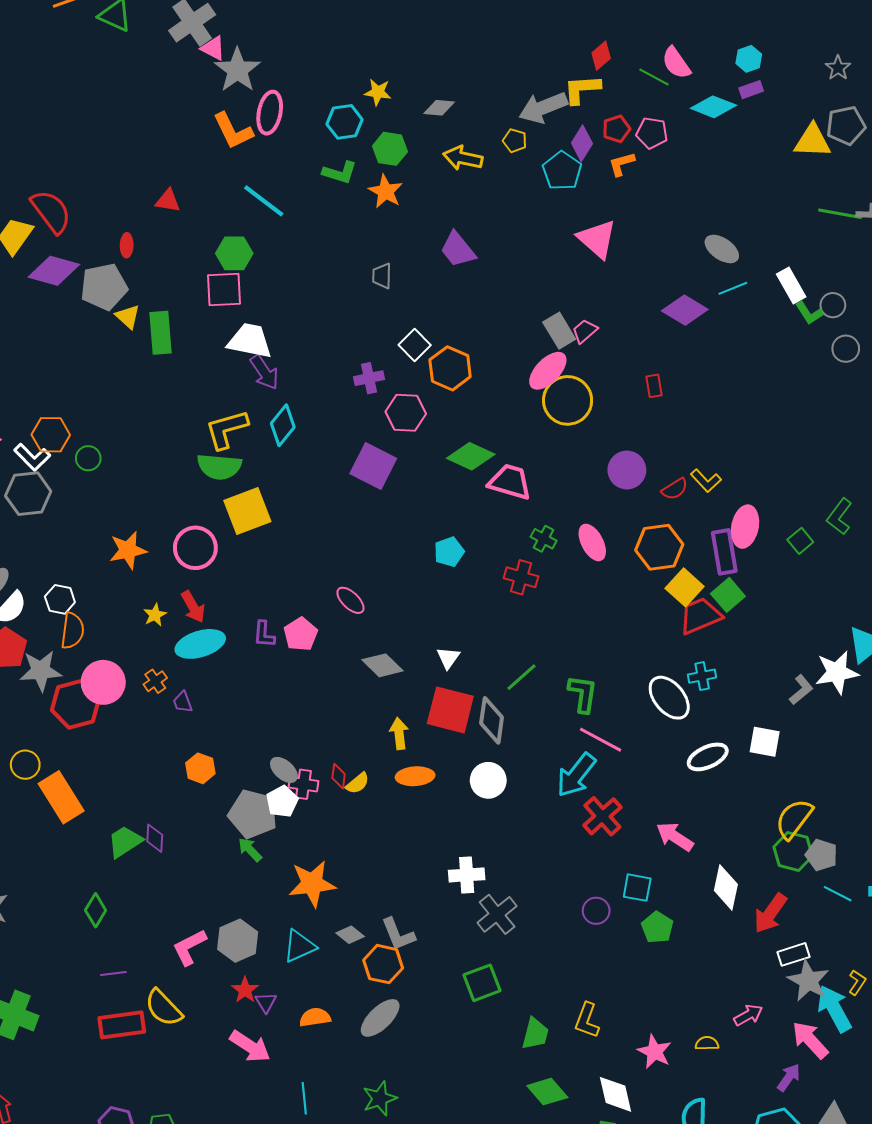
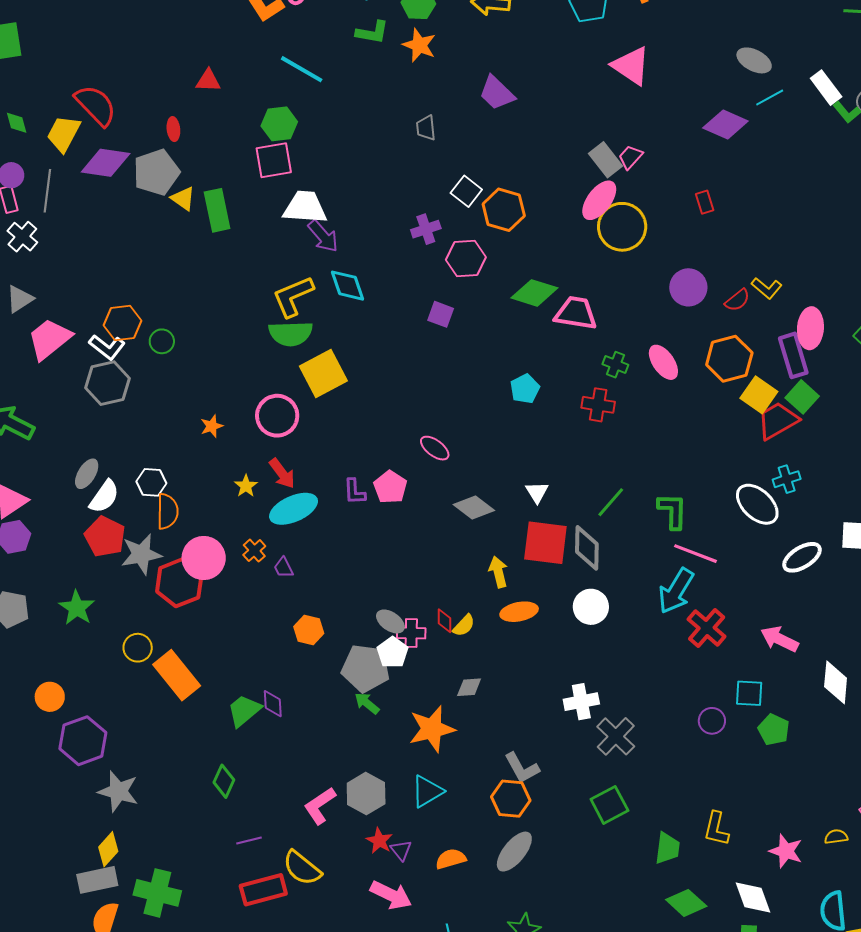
cyan diamond: (283, 425) -> (347, 286), turned -51
purple square: (373, 466) -> (441, 314), size x0.6
orange star: (128, 550) -> (212, 426), size x0.6
gray diamond: (350, 935) -> (469, 687), moved, turned -36

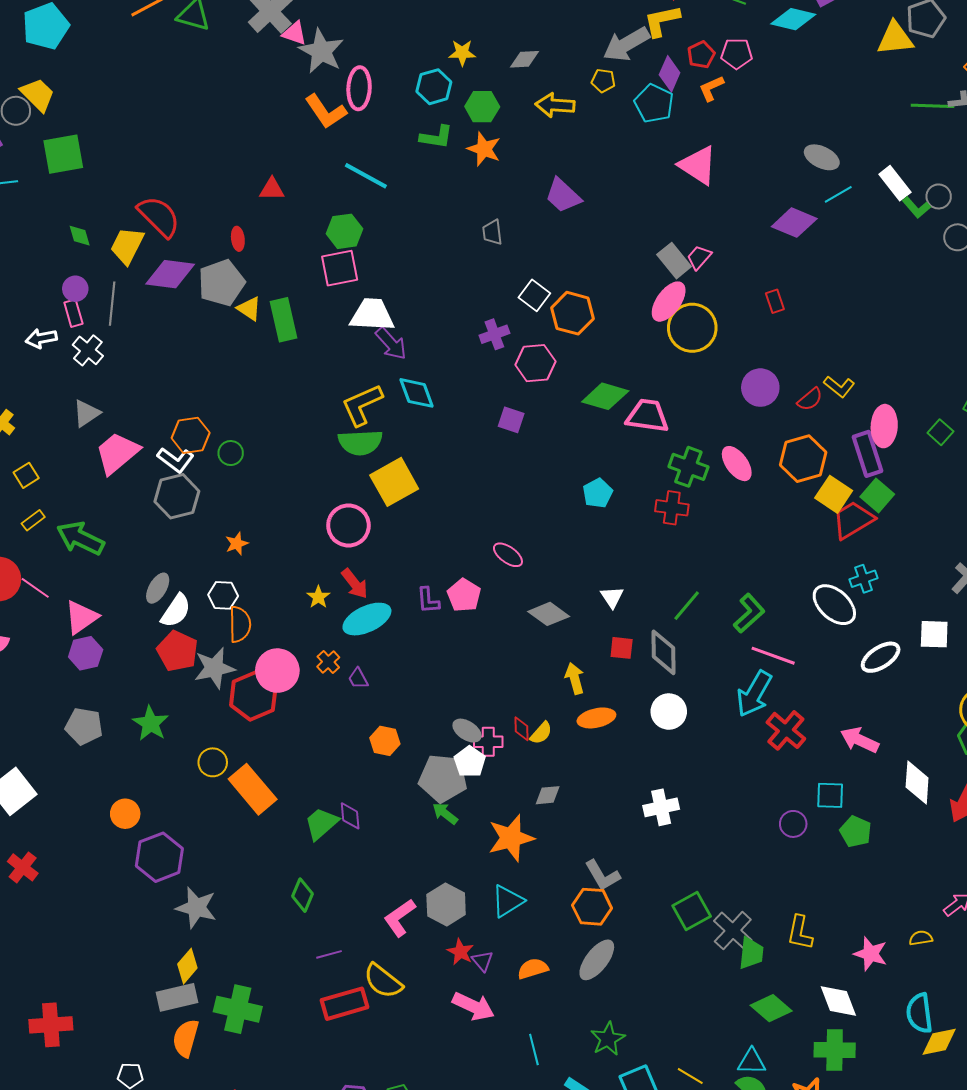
green cross: (615, 365) -> (688, 467), size x1.5
orange star: (212, 426) -> (237, 544), moved
green L-shape: (673, 511) -> (749, 613), turned 48
red square: (545, 543) -> (622, 648), size x0.5
gray cross: (616, 736) -> (733, 931), moved

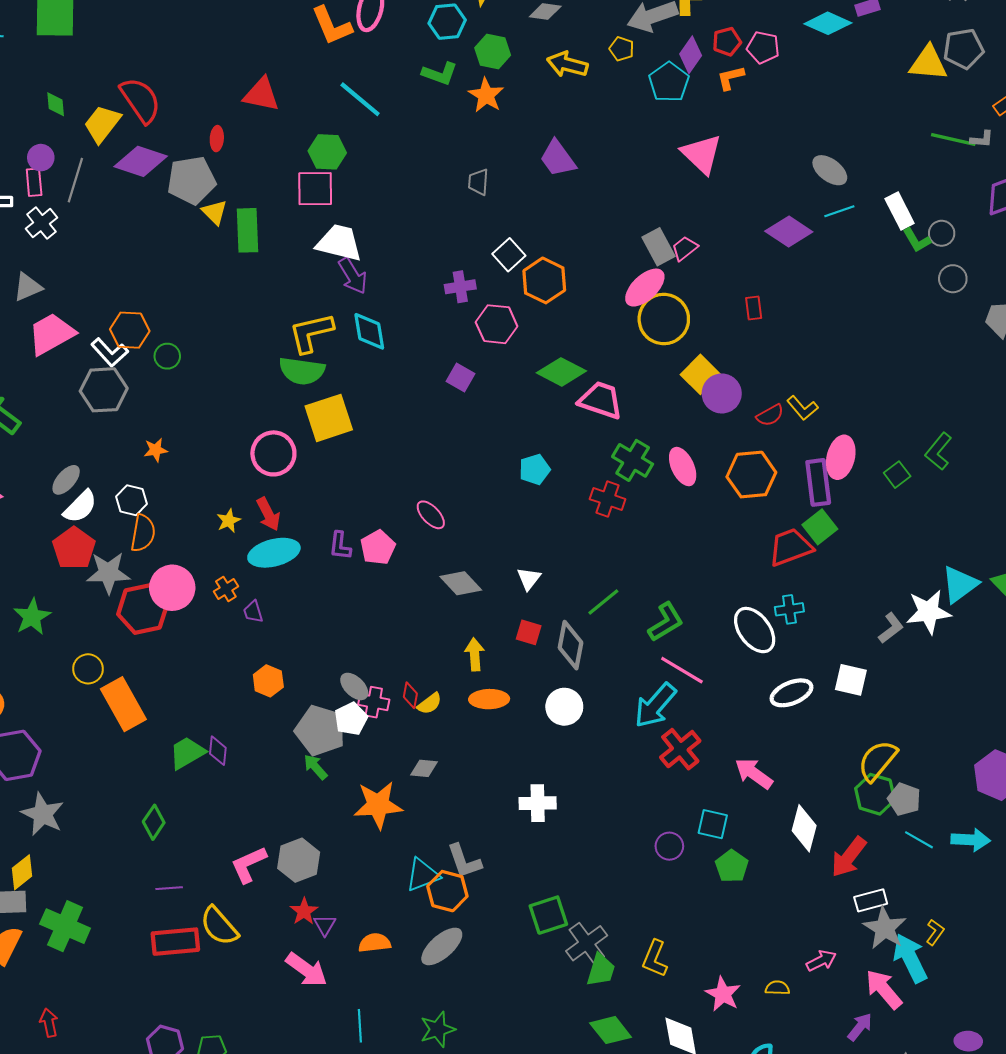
red triangle: (272, 189) -> (261, 95), size x1.4
yellow square: (834, 494) -> (700, 374), moved
cyan triangle: (508, 901) -> (423, 875), moved

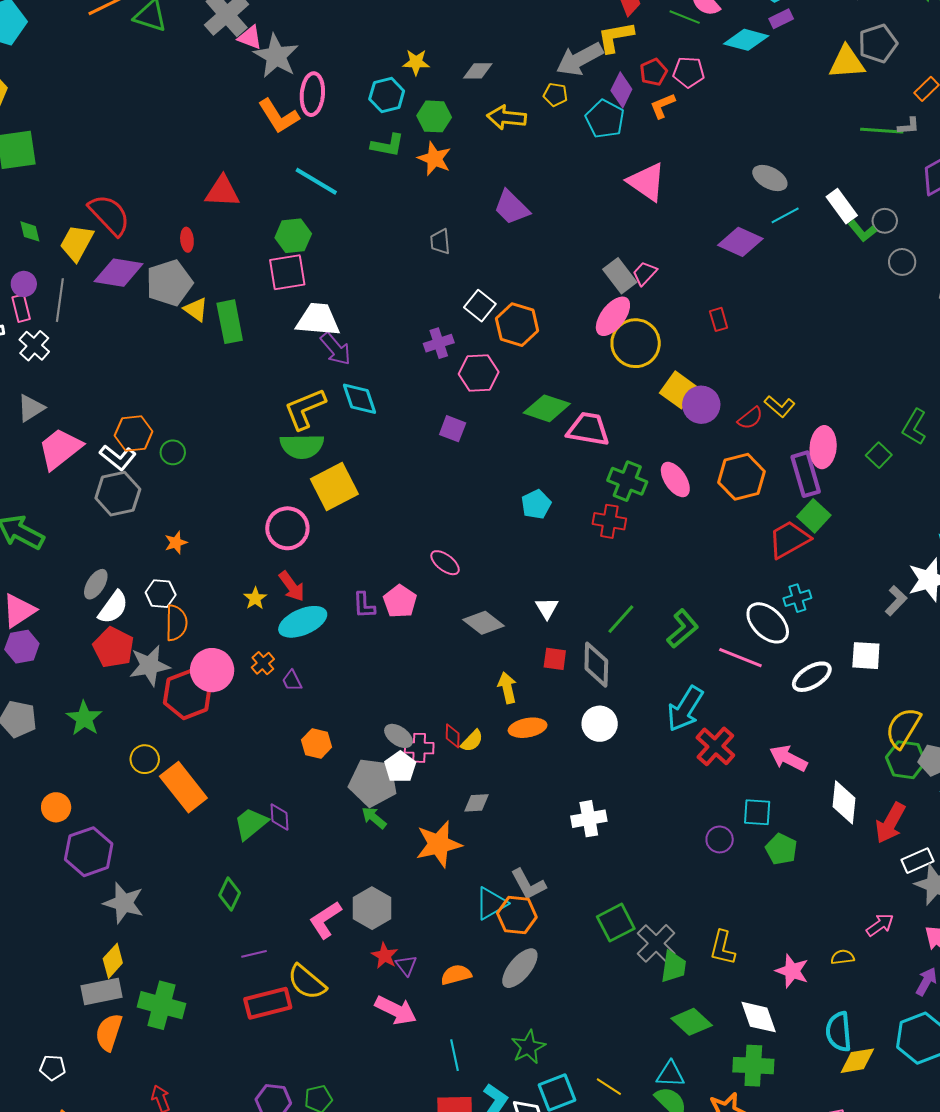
pink line: (682, 670) -> (740, 658), moved

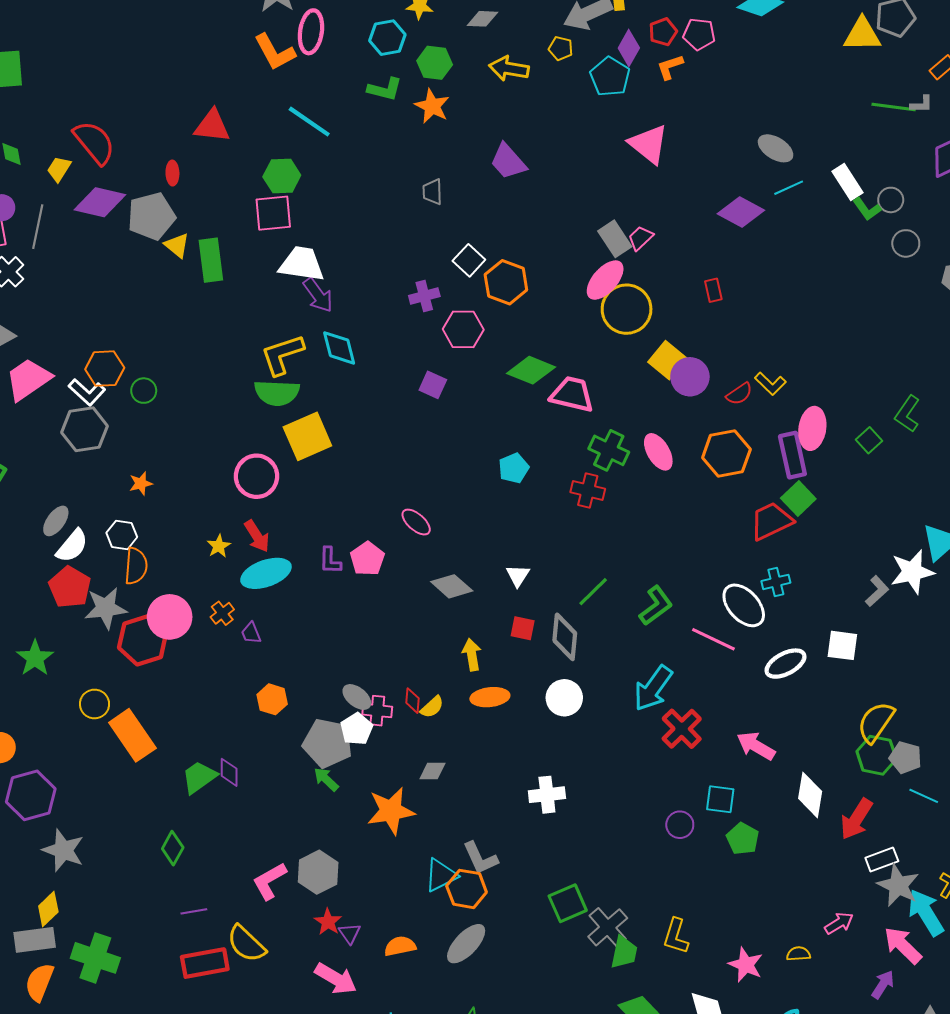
yellow trapezoid: (77, 243) -> (59, 169), size x0.7

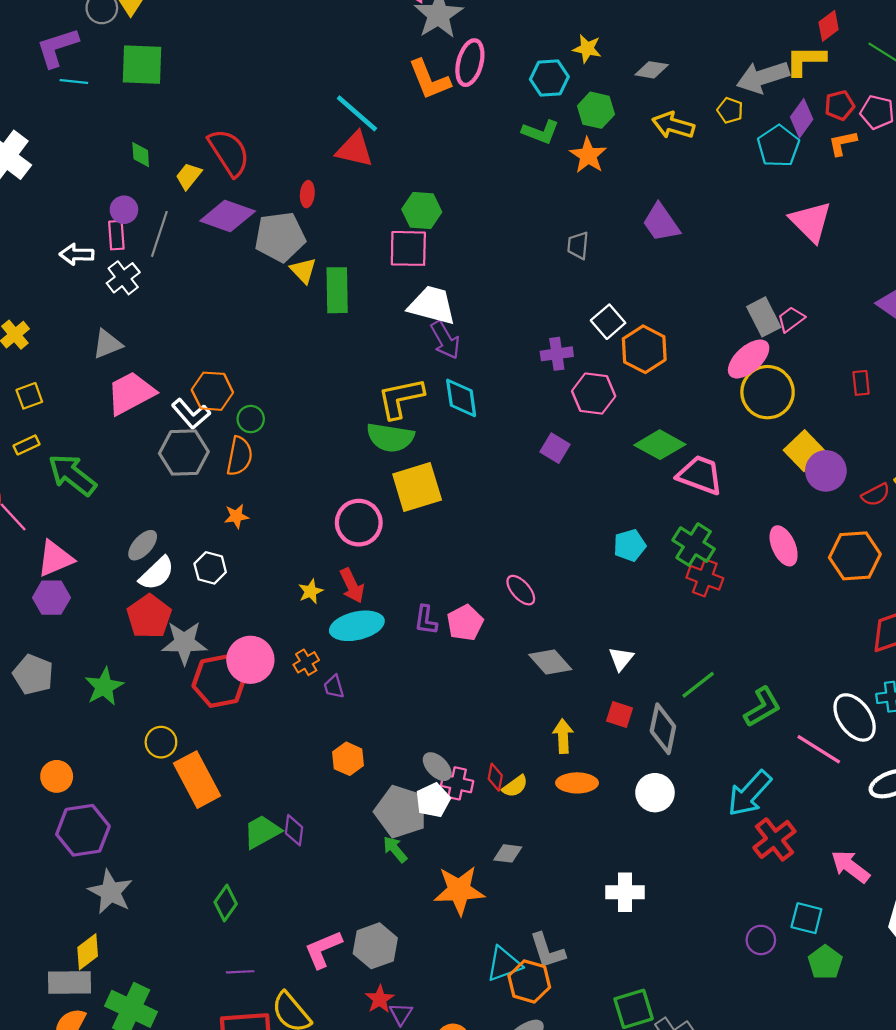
cyan line: (309, 122) -> (357, 113), moved
green cross: (609, 450) -> (694, 545), moved
orange semicircle: (136, 566) -> (239, 456), moved

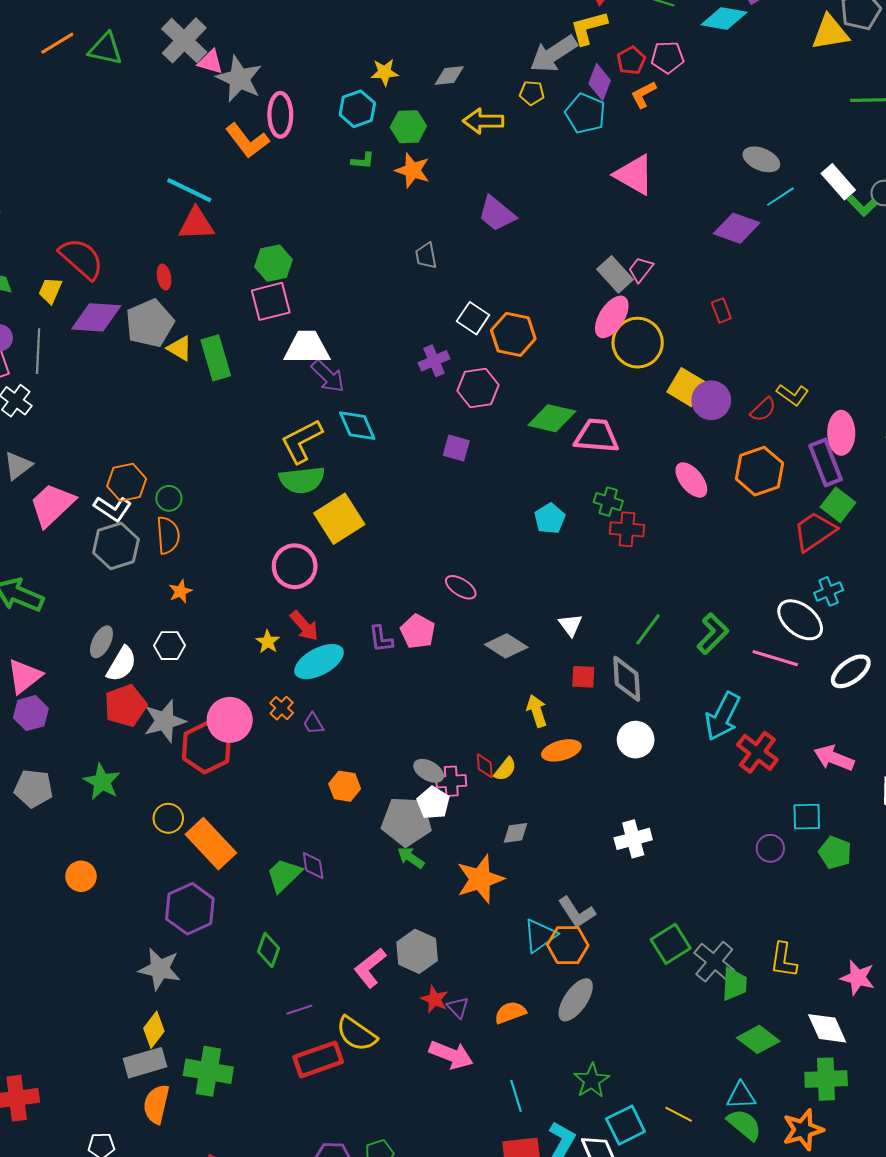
green L-shape: (540, 132) -> (363, 161), size x0.7
green cross: (694, 545) -> (608, 502), size x0.7
red pentagon: (149, 616) -> (126, 706), turned 30
purple hexagon: (83, 830) -> (190, 909), moved

